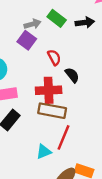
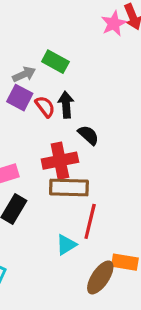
black arrow: (85, 22) -> (66, 105), moved, turned -78
red semicircle: (54, 57) -> (45, 107), moved

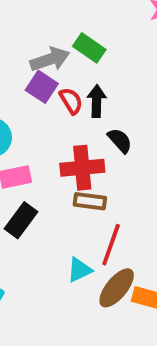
gray arrow: (24, 74) -> (50, 59), size x1.4
brown rectangle: (69, 187) -> (90, 201), size x0.7
brown ellipse: (100, 277) -> (117, 288), moved

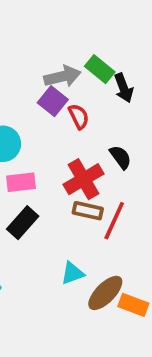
black arrow: (97, 101) -> (124, 88), moved, turned 152
red cross: (82, 168) -> (84, 179), turned -30
red line: (111, 245) -> (114, 221), moved

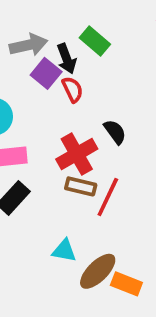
gray arrow: (62, 76) -> (28, 45), moved
black arrow: (124, 88) -> (67, 59), moved
cyan triangle: (72, 273) -> (64, 251), turned 30

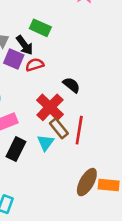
red semicircle: (73, 89) -> (35, 65), turned -66
brown rectangle: (81, 186) -> (59, 128), turned 54
cyan triangle: (64, 251) -> (45, 143), moved, turned -48

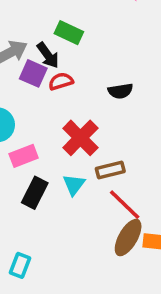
black semicircle: (71, 85) -> (120, 91), moved, turned 132
brown rectangle: (59, 128) -> (110, 170), moved, turned -66
red line: (79, 130) -> (125, 205), moved, turned -56

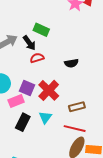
purple square: (33, 73) -> (27, 88), moved
brown rectangle: (110, 170) -> (77, 107), moved
red line: (125, 205) -> (75, 129), turned -30

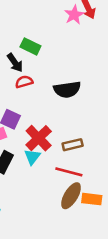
black semicircle: (71, 63) -> (67, 89), size x1.5
red cross: (49, 90) -> (39, 138), moved

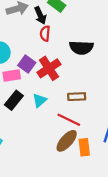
red semicircle: (24, 82) -> (45, 34), turned -80
red cross: (39, 138) -> (49, 68), moved
orange rectangle: (92, 199) -> (84, 147), turned 66

